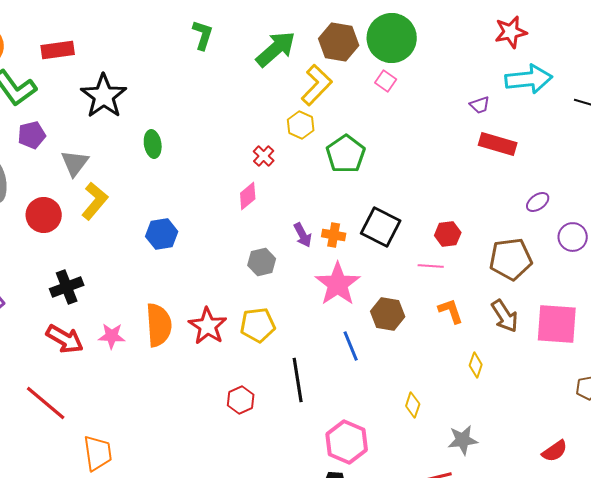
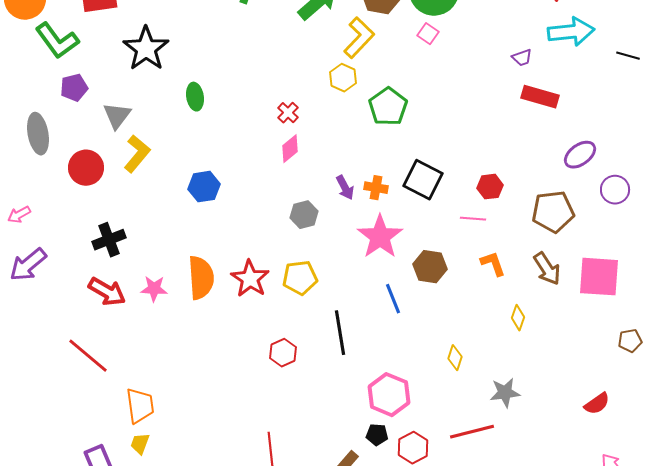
red cross: (264, 156) -> (288, 113), moved
purple ellipse: (538, 202) -> (580, 155), size x1.4

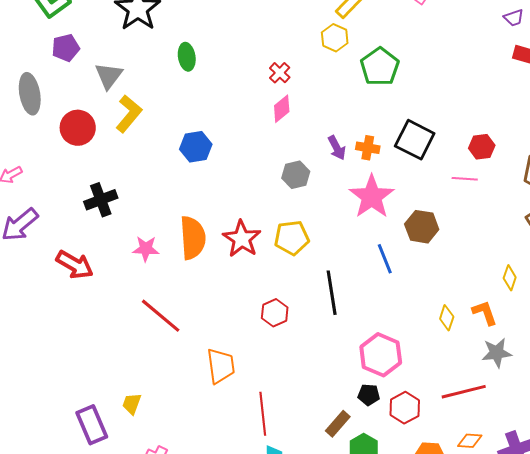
orange L-shape: (493, 264) -> (485, 313), moved
red arrow: (107, 292) -> (75, 265), moved
red line: (88, 356) -> (161, 316), moved
orange trapezoid: (140, 406) -> (221, 366), moved

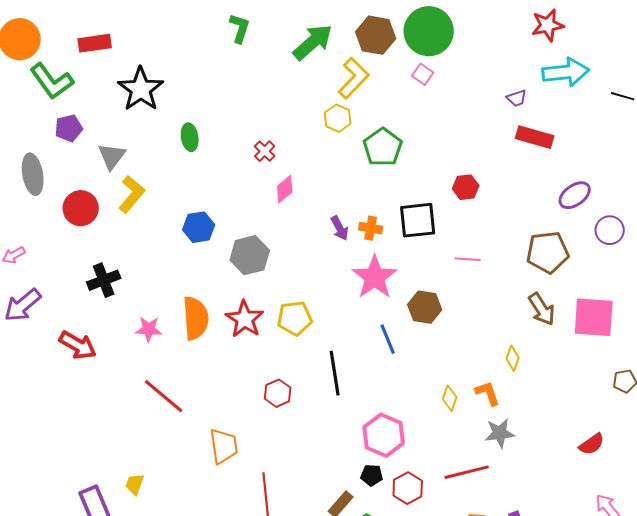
red cross: (280, 73) -> (265, 151), moved
black square: (415, 140) -> (418, 220), turned -33
red hexagon: (482, 147) -> (466, 187), moved
gray hexagon: (296, 175) -> (250, 255), moved, size x1.4

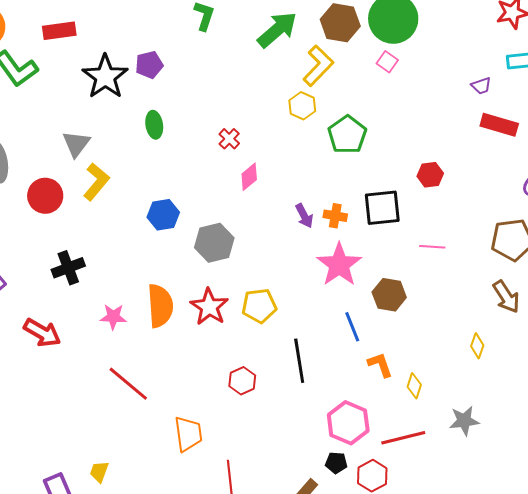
purple pentagon: (69, 128) -> (149, 65), moved
orange L-shape: (488, 393) -> (380, 365), moved
red line: (467, 472) -> (403, 438), moved

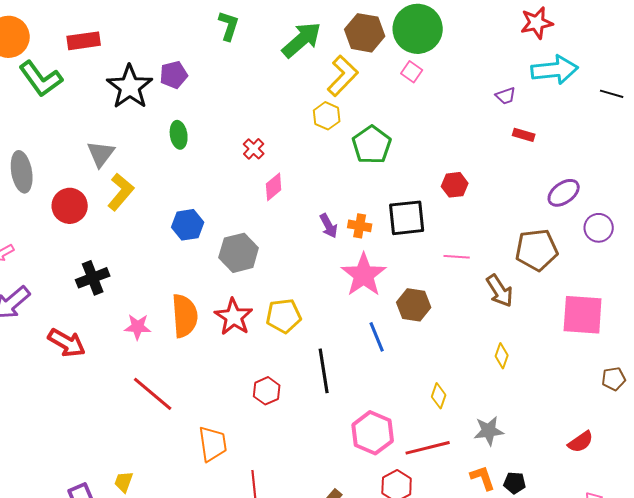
red rectangle: (499, 125) -> (524, 135), size x0.6
brown arrow: (506, 297) -> (500, 291), moved
orange L-shape: (380, 365) -> (483, 478), moved
black pentagon: (336, 463) -> (515, 483), moved

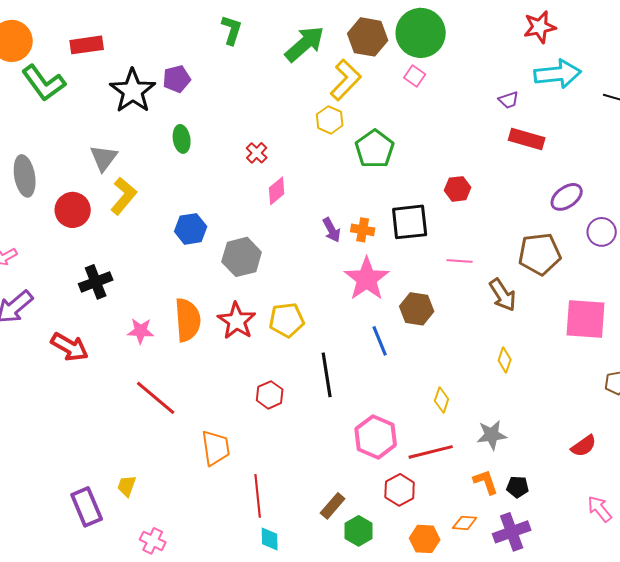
red rectangle: (524, 135) -> (527, 139), size x1.6

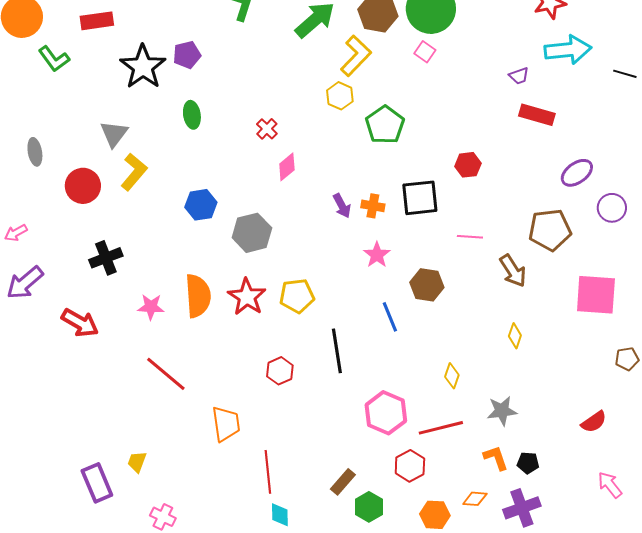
green L-shape: (44, 83) -> (54, 59), size x0.7
gray ellipse: (25, 176) -> (35, 152), size x0.7
pink star: (367, 279) -> (377, 255), size x0.6

